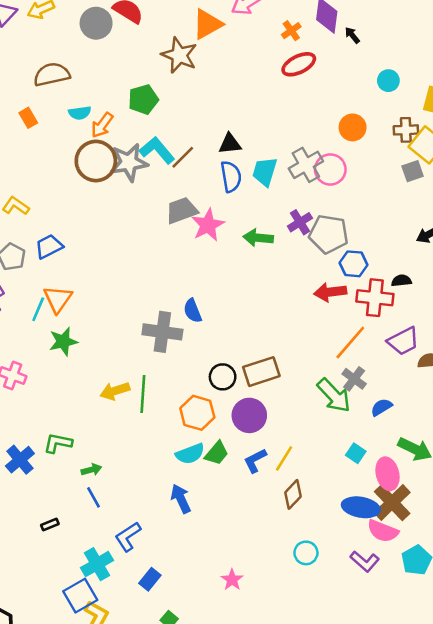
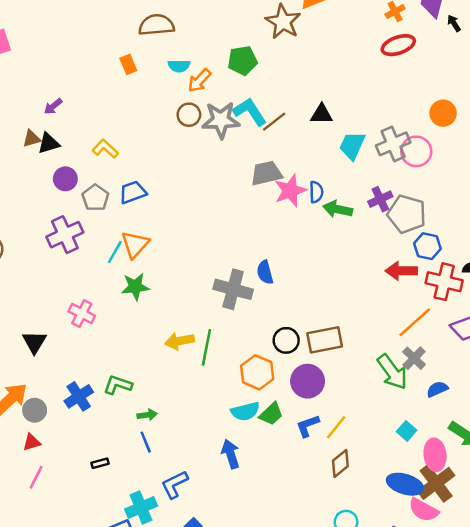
brown circle: (96, 161) -> (189, 115), size x0.6
blue semicircle: (231, 177) -> (316, 192), moved, size x0.7

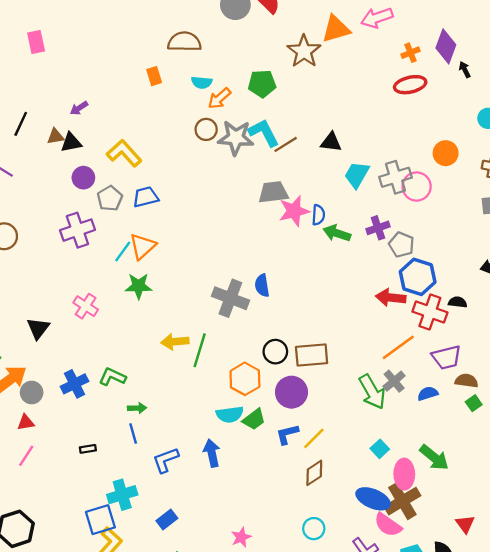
yellow L-shape: (105, 149) -> (124, 153), size x1.4
gray pentagon: (407, 214) -> (401, 245), size x0.7
blue hexagon: (427, 246) -> (418, 277), size x1.4
blue semicircle: (437, 389) -> (428, 394), moved
blue L-shape: (174, 484) -> (166, 460), moved

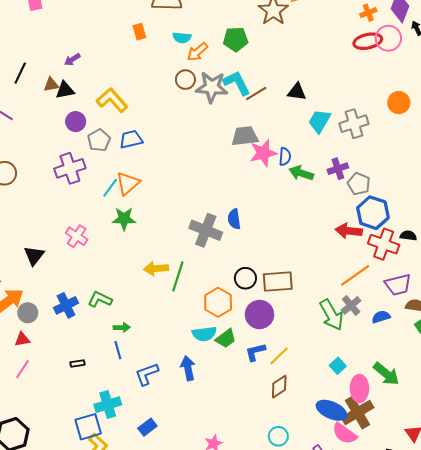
pink circle: (417, 187) -> (388, 38), moved

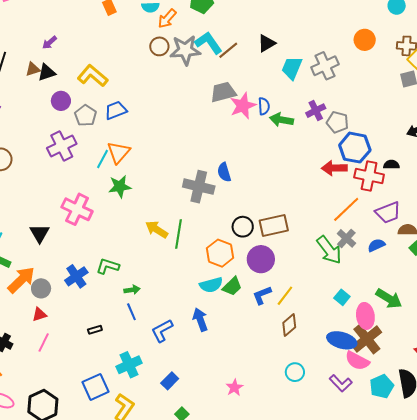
black triangle: (297, 92) -> (267, 43), turned -30
pink cross: (77, 236) -> (77, 209), size x1.4
yellow arrow: (156, 269) -> (157, 229), turned 45
blue square: (88, 427) -> (95, 387), moved

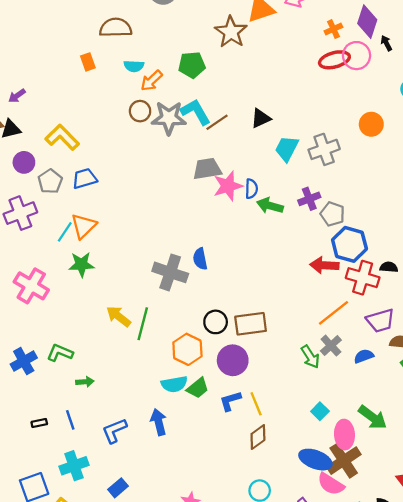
green arrow: (329, 250) -> (310, 357), size x0.7
yellow line: (285, 296) -> (256, 404), turned -65
blue line: (131, 312) -> (70, 420), moved

